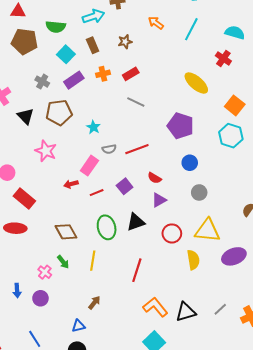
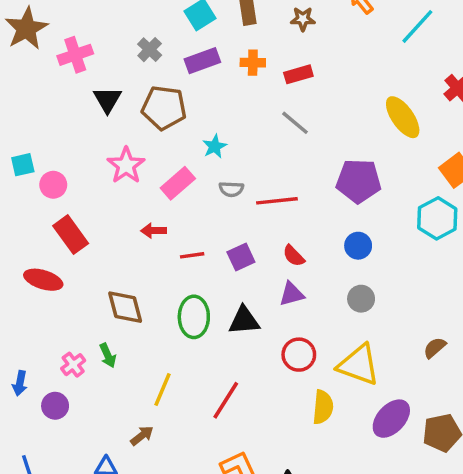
purple pentagon: (181, 126) -> (359, 181), turned -30
pink rectangle: (89, 166) -> (178, 183), moved
purple ellipse: (234, 256) -> (391, 419), turned -40
yellow line: (93, 261) -> (162, 389), moved

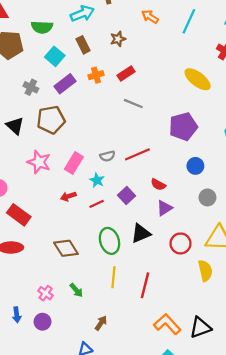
cyan star: (215, 146) -> (97, 180), moved
green arrow: (108, 355) -> (76, 290), moved
yellow line: (162, 389) -> (113, 277), moved

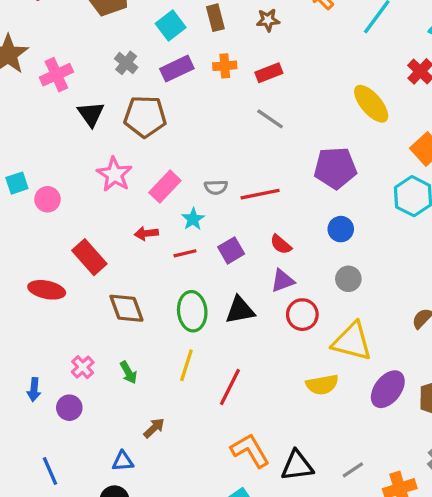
red rectangle: (19, 215) -> (89, 257), moved
red circle: (181, 243) -> (302, 315), moved
yellow semicircle: (205, 271) -> (322, 385), turned 80

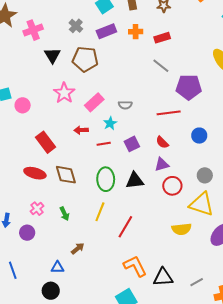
purple pentagon: (335, 168) -> (189, 87), moved
red line: (260, 194) -> (169, 113), moved
gray circle: (348, 279) -> (205, 175), moved
red ellipse: (47, 290) -> (35, 173), moved

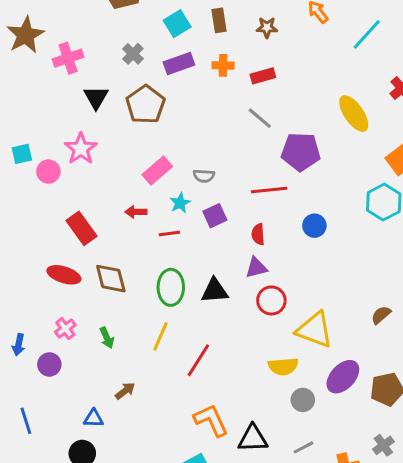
brown pentagon: (85, 59) -> (145, 105), turned 30
pink star: (64, 93) -> (81, 149), moved
red semicircle: (162, 142) -> (258, 234), turned 40
purple square: (132, 144) -> (215, 216), moved
gray circle: (205, 175) -> (303, 400), moved

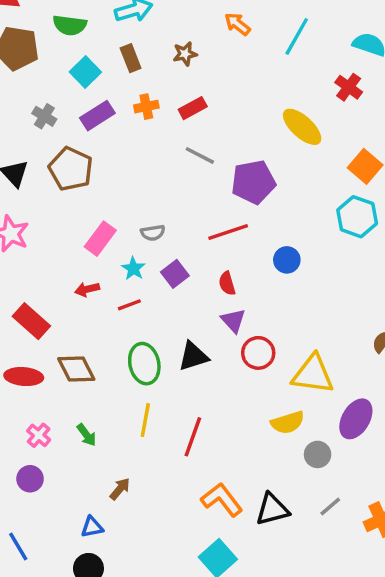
purple triangle: (256, 268) -> (233, 321), turned -45

